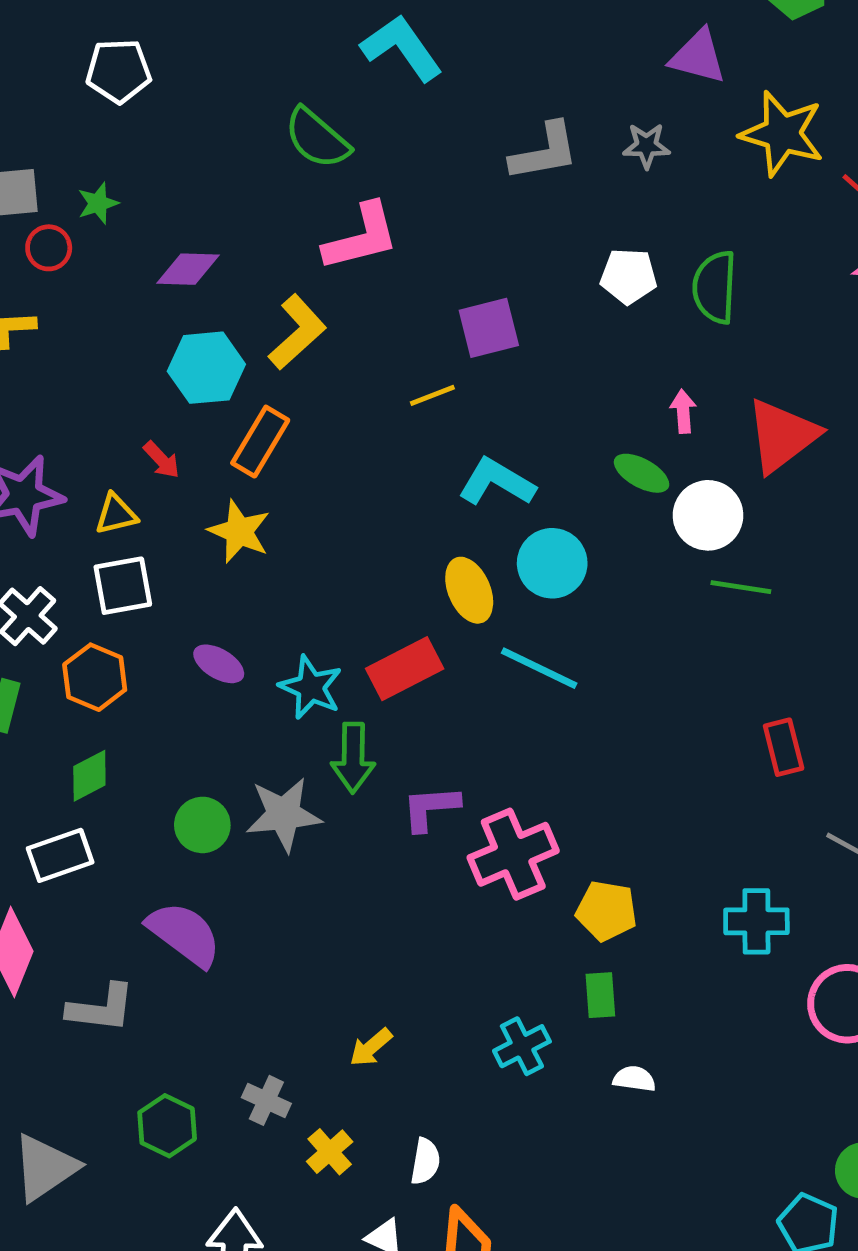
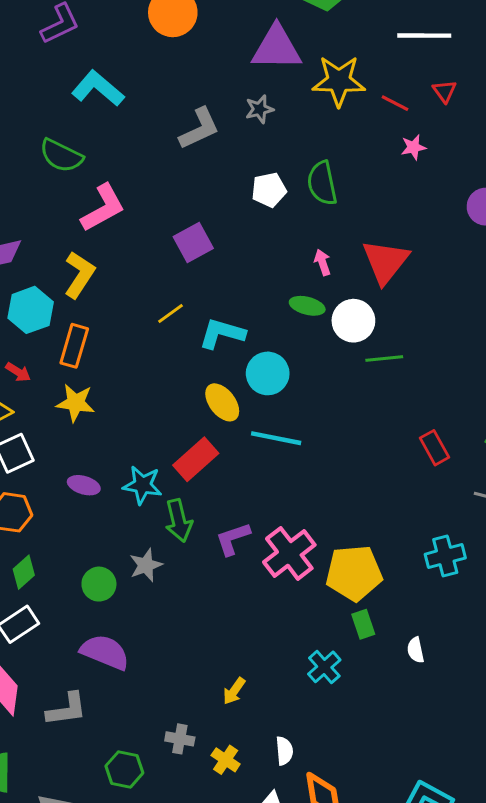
purple triangle: (698, 57) -> (277, 48), size x1.4
yellow line: (432, 395) -> (170, 313), moved
gray star: (284, 814) -> (146, 565), size x0.7
yellow pentagon: (607, 911) -> (354, 573), size x1.5
white semicircle: (634, 1079) -> (416, 650), moved, turned -95

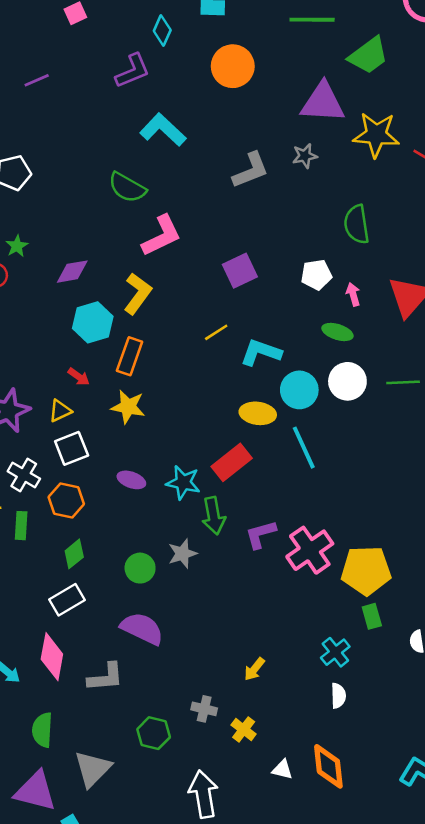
white pentagon: (269, 190) -> (316, 275), moved
white circle: (353, 321) -> (347, 381), moved
yellow ellipse: (222, 402) -> (258, 413), turned -48
cyan line: (276, 438) -> (304, 448), turned 51
white semicircle: (284, 751) -> (338, 696), moved

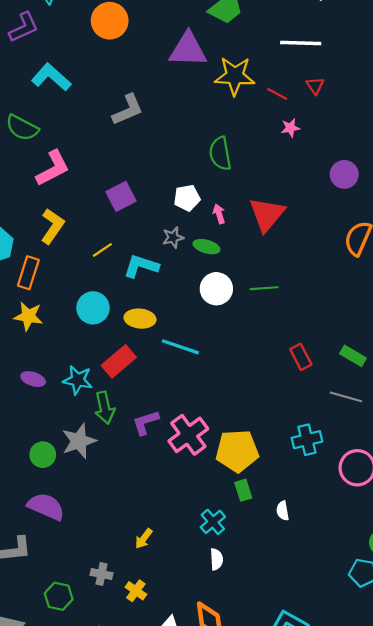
gray star: (305, 156) -> (173, 238), moved
yellow L-shape: (138, 294) -> (52, 226), moved
cyan circle: (299, 390) -> (93, 308), moved
cyan line: (304, 448) -> (180, 347), turned -45
gray star: (182, 554) -> (79, 441), size x1.4

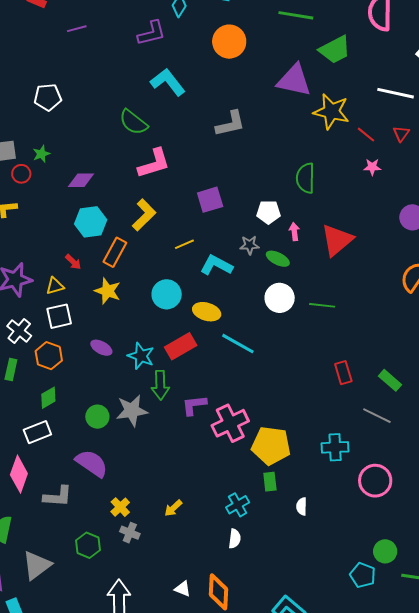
yellow cross: (136, 591) -> (120, 507), moved

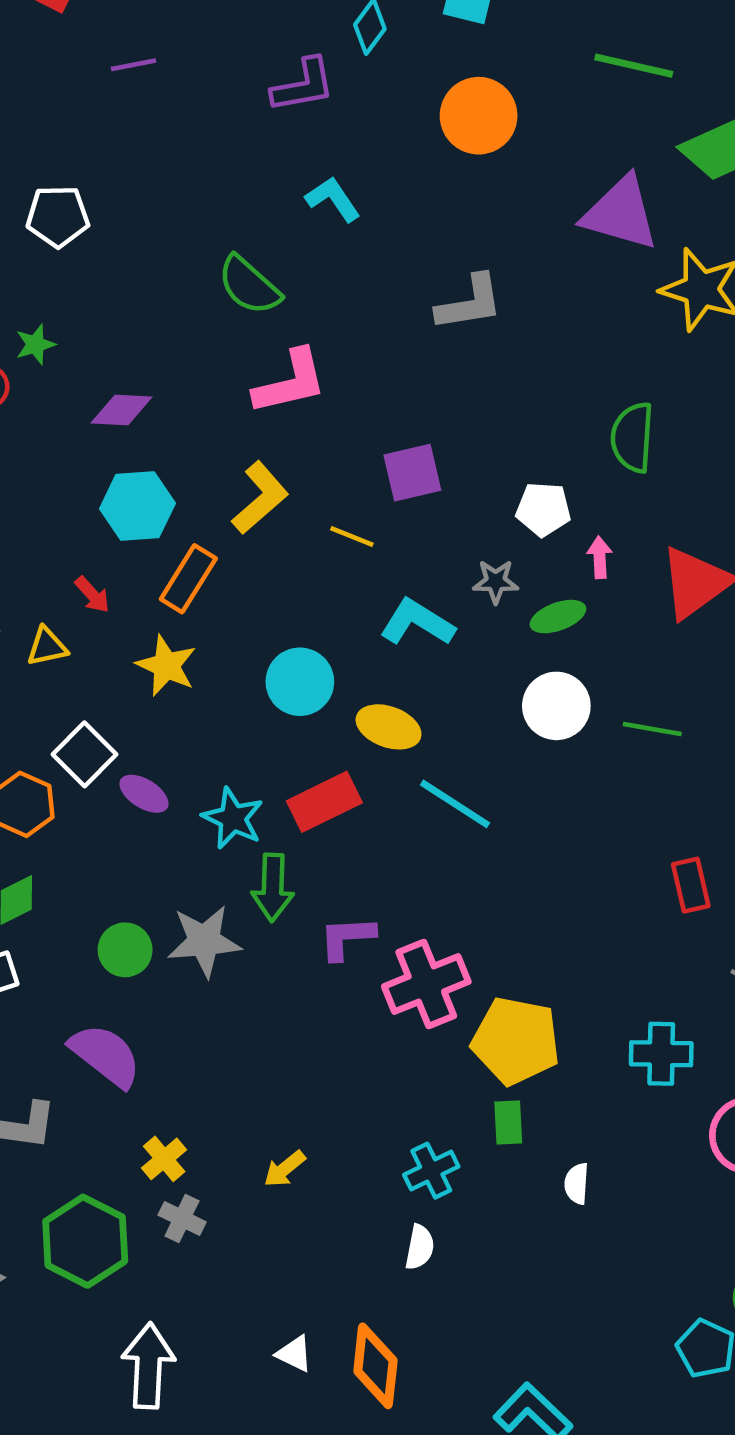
cyan L-shape: (168, 82) -> (333, 199), size x0.7
yellow line: (184, 244) -> (352, 537), moved, turned 42
green ellipse: (278, 259) -> (558, 617), turned -50
white square: (59, 316) -> (84, 754), moved, turned -36
green hexagon: (88, 545) -> (85, 1241), size x1.5

